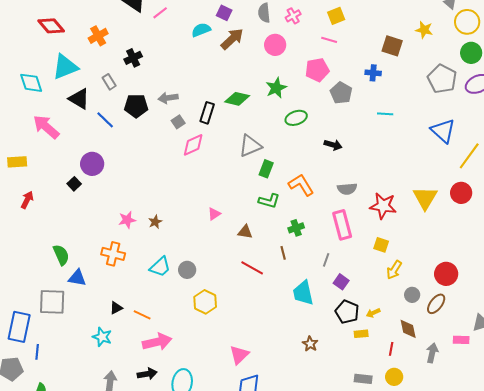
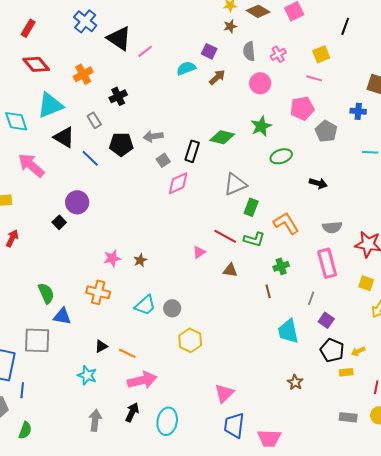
brown arrow: (232, 39) -> (217, 77), size x0.7
red line: (252, 268) -> (225, 236), moved
black arrow: (147, 374) -> (132, 412), turned -54

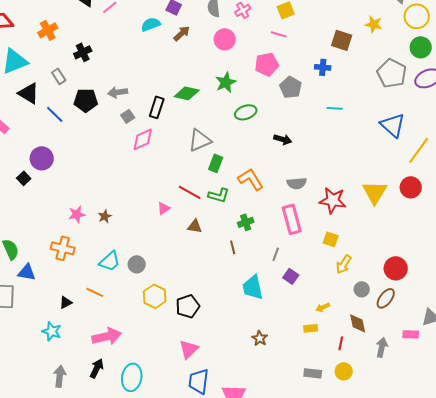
black pentagon: (332, 350) -> (188, 306), moved, turned 30
orange line: (127, 353) -> (95, 292), moved

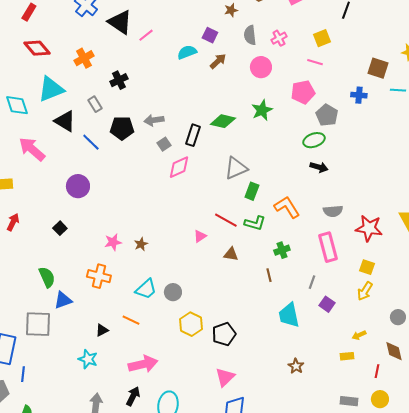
cyan line: (335, 108) -> (398, 90), moved
green ellipse: (246, 112) -> (314, 140), moved
black square: (24, 178) -> (60, 228), moved
yellow arrow: (344, 264) -> (365, 291), moved
blue triangle: (27, 272) -> (63, 300), turned -30

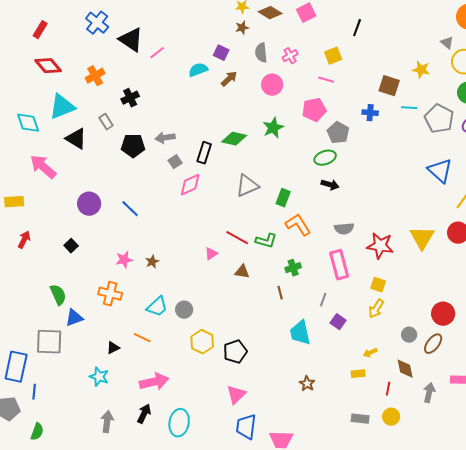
blue line: (91, 142) -> (130, 209), moved
green rectangle: (252, 191) -> (283, 198), moved

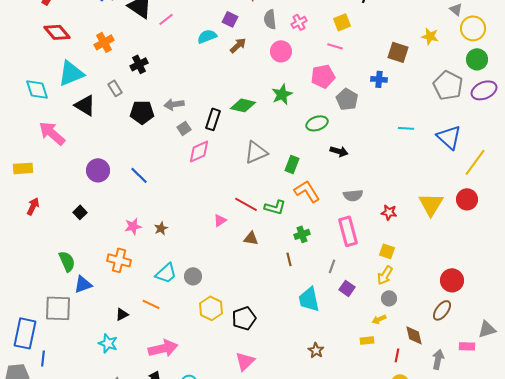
cyan line: (409, 108) -> (406, 128), moved
green ellipse: (325, 158) -> (317, 123), moved
red star: (380, 246) -> (389, 212), size x0.6
gray circle: (409, 335) -> (389, 298), moved

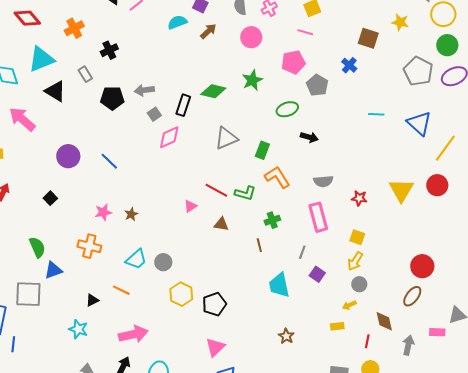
blue cross: (379, 79) -> (349, 65), turned 35

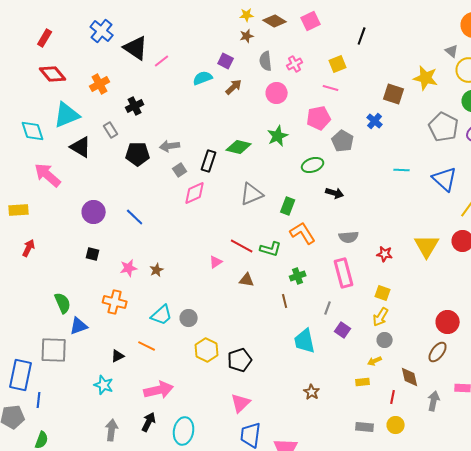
yellow star: (400, 22) -> (426, 78), size x1.4
black square: (50, 198) -> (93, 254), moved, turned -32

